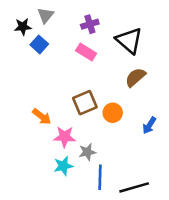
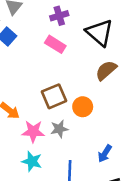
blue arrow: (149, 125) -> (105, 154), moved
gray star: (87, 152) -> (59, 129), moved
cyan star: (63, 166) -> (32, 161), turned 30

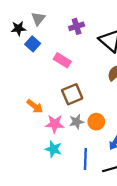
pink rectangle: (55, 44) -> (62, 60), moved
orange circle: (83, 107) -> (96, 122), moved

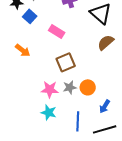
orange arrow: (35, 106) -> (23, 50), moved

